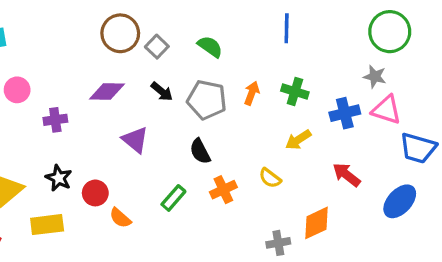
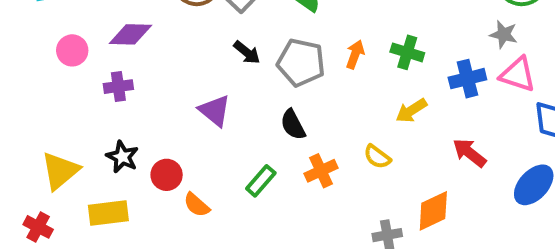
purple diamond: (107, 92) -> (130, 34), moved

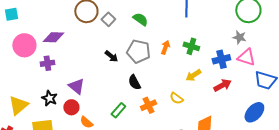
pink circle: (72, 50) -> (24, 45), size x1.5
black arrow: (247, 52) -> (111, 56), moved
purple triangle: (215, 111) -> (76, 86), moved
red arrow: (469, 153) -> (222, 85), moved, turned 114

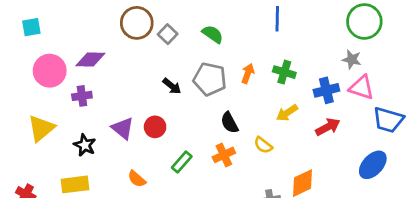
black semicircle: (134, 82) -> (229, 123), moved
yellow triangle: (18, 105) -> (41, 128), moved
red circle: (71, 107) -> (155, 127), moved

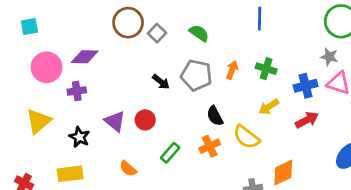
yellow semicircle: (263, 145) -> (246, 137), size x1.5

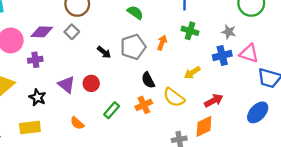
gray square: (157, 33) -> (72, 32), moved
gray star: (329, 57) -> (229, 32), moved
green cross: (266, 69) -> (190, 31), moved
gray pentagon: (196, 75) -> (133, 47), turned -30
red arrow: (307, 120) -> (214, 101), moved

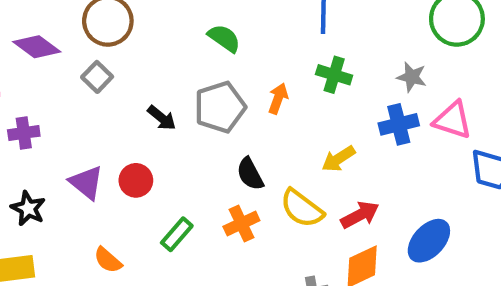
purple diamond: (42, 32) -> (37, 47), moved, turned 35
red arrow: (214, 101) -> (360, 215), moved
blue ellipse: (258, 112) -> (429, 241), moved

